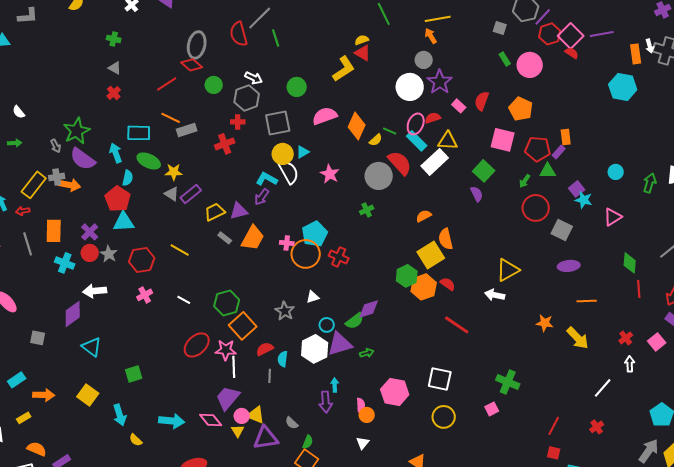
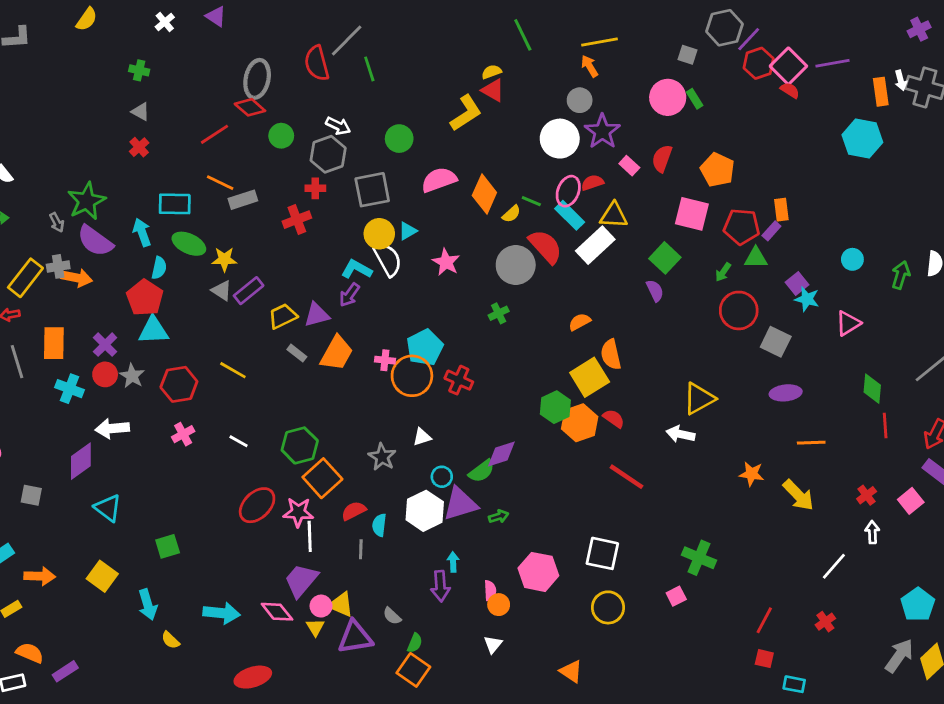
pink circle: (530, 65) -> (668, 97), moved

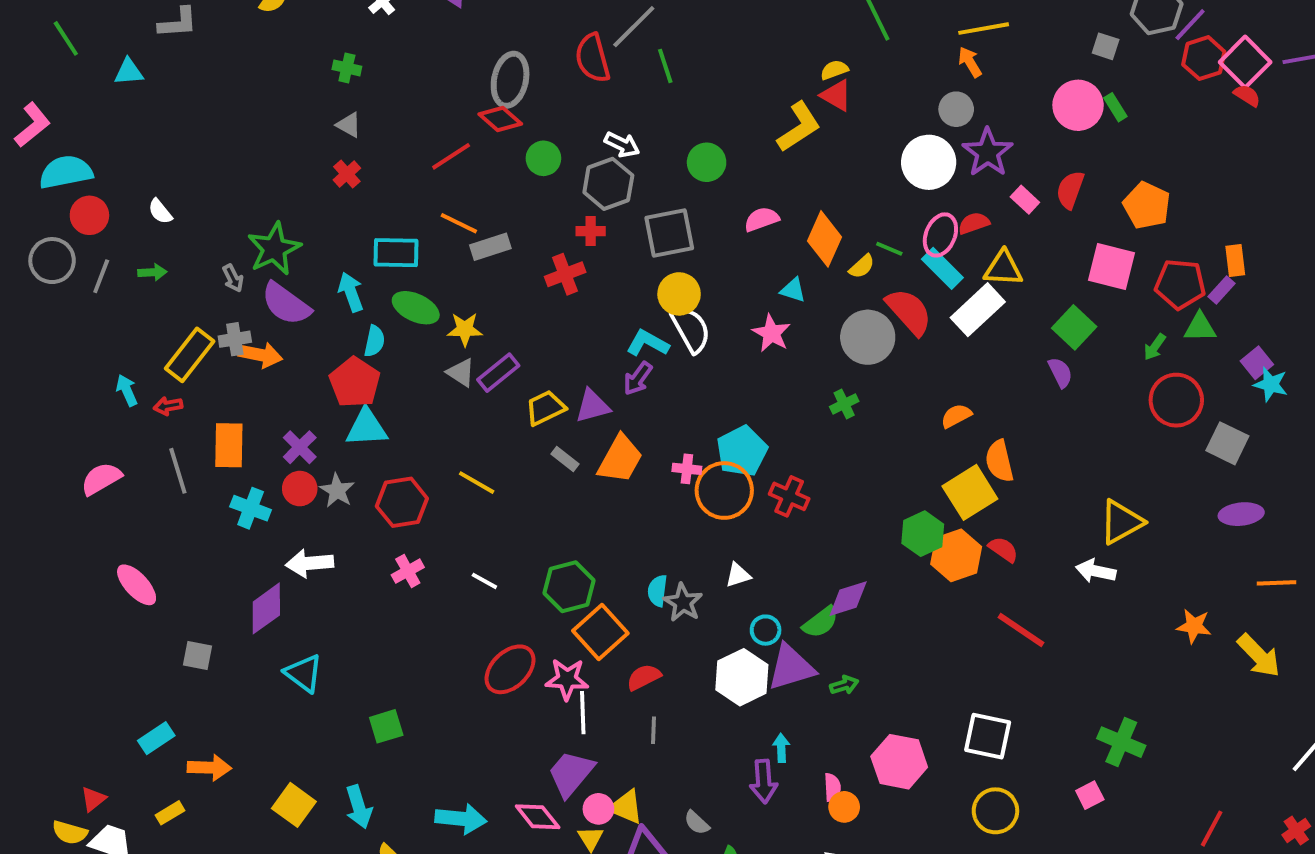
pink semicircle: (439, 180) -> (762, 219), size x0.7
cyan triangle: (408, 231) -> (793, 290), moved, turned 48
cyan semicircle: (379, 525) -> (657, 591), moved
yellow square: (102, 576) -> (294, 805), moved

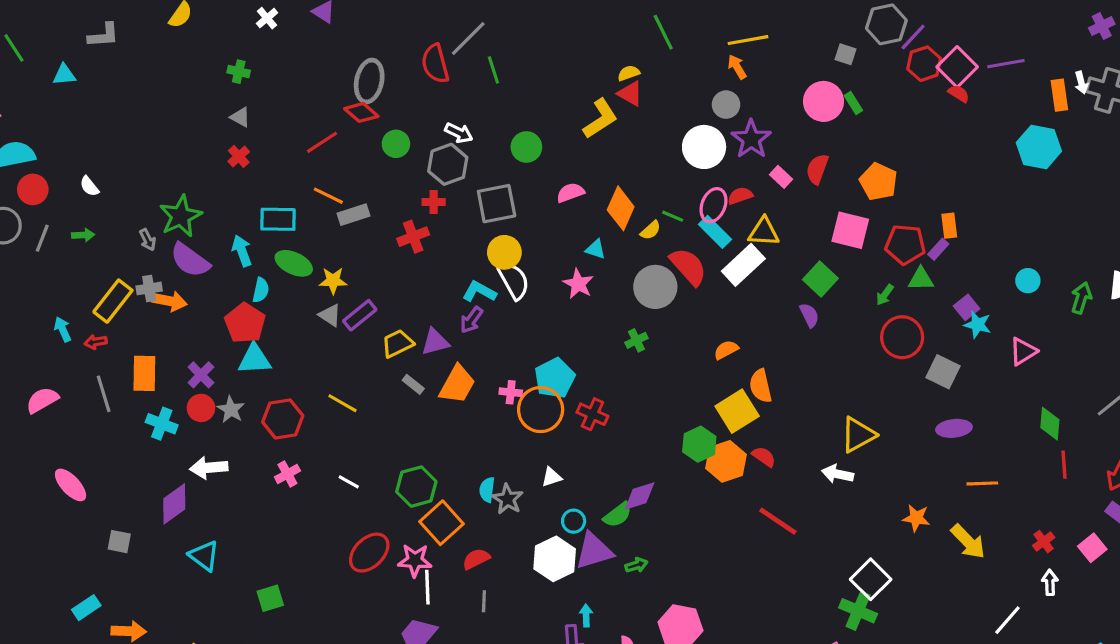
white square: (988, 736) -> (871, 579), moved, turned 33

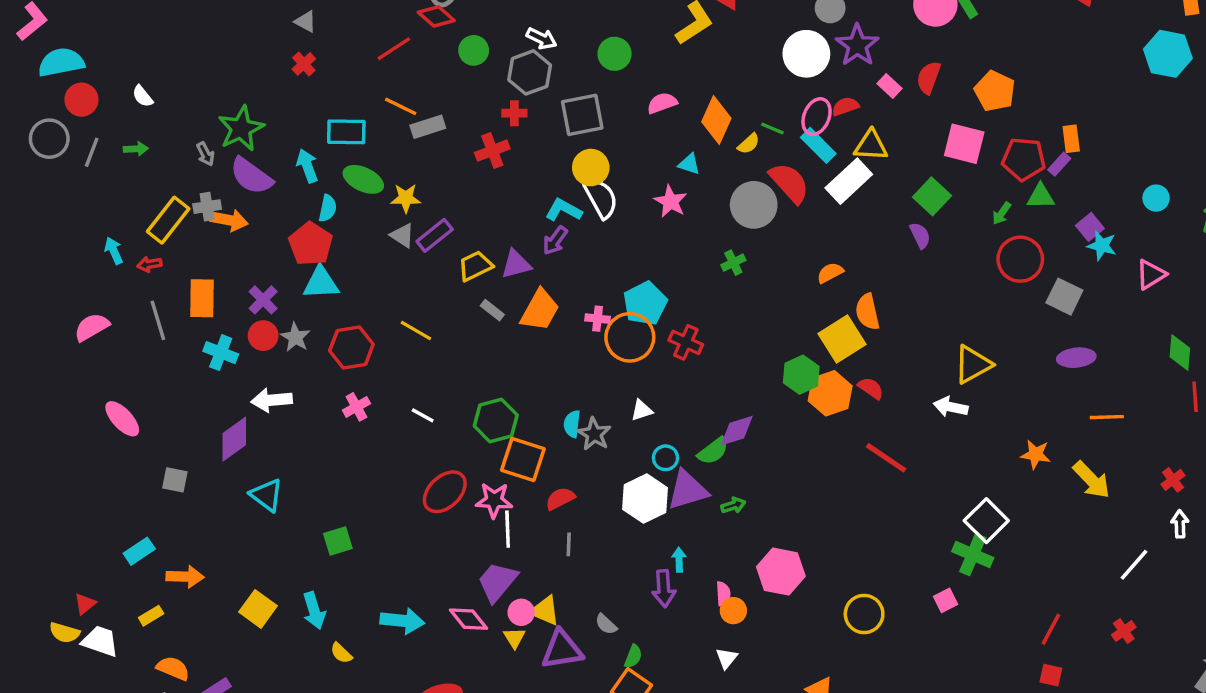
orange square: (442, 523) -> (523, 460), turned -30

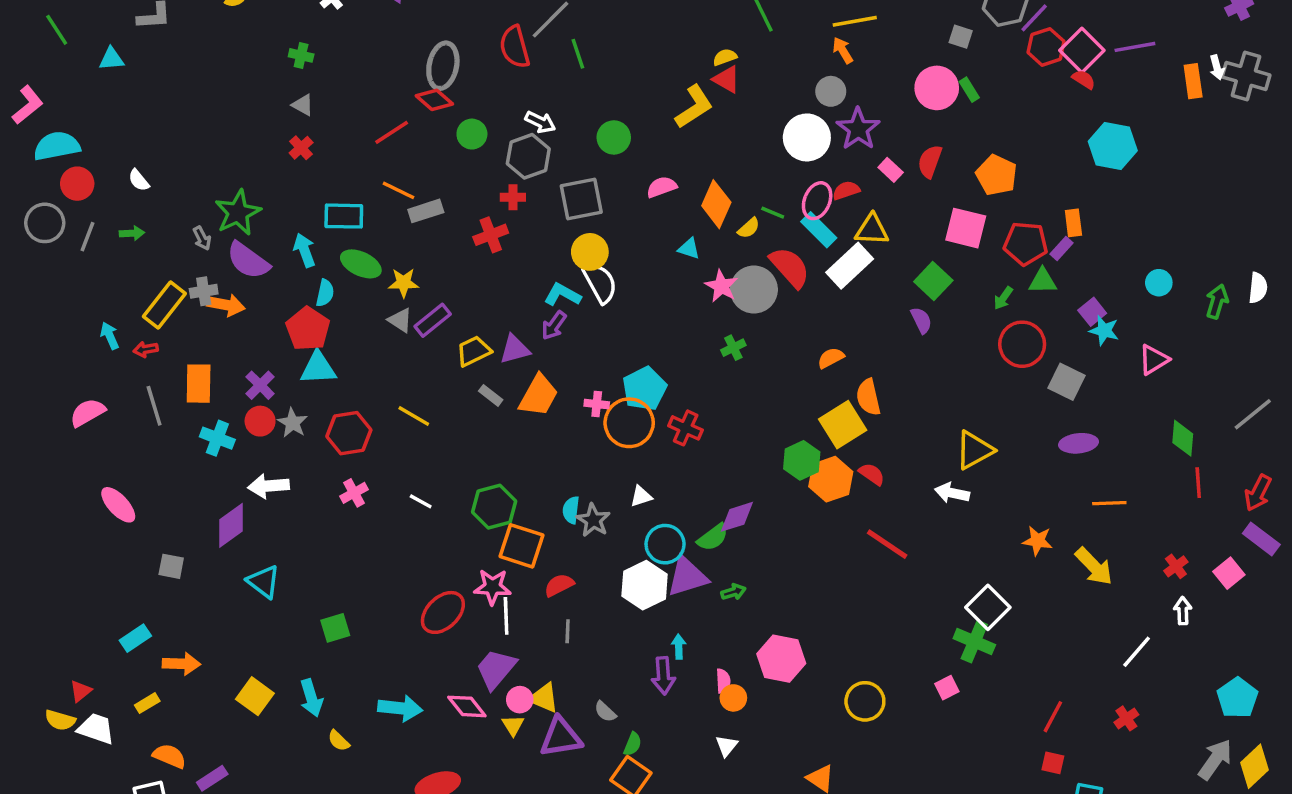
cyan hexagon: (1168, 54) -> (1113, 146), moved
pink star: (671, 201) -> (721, 286), moved
cyan circle: (665, 458) -> (665, 544), size x1.5
red ellipse: (445, 492) -> (443, 612), moved

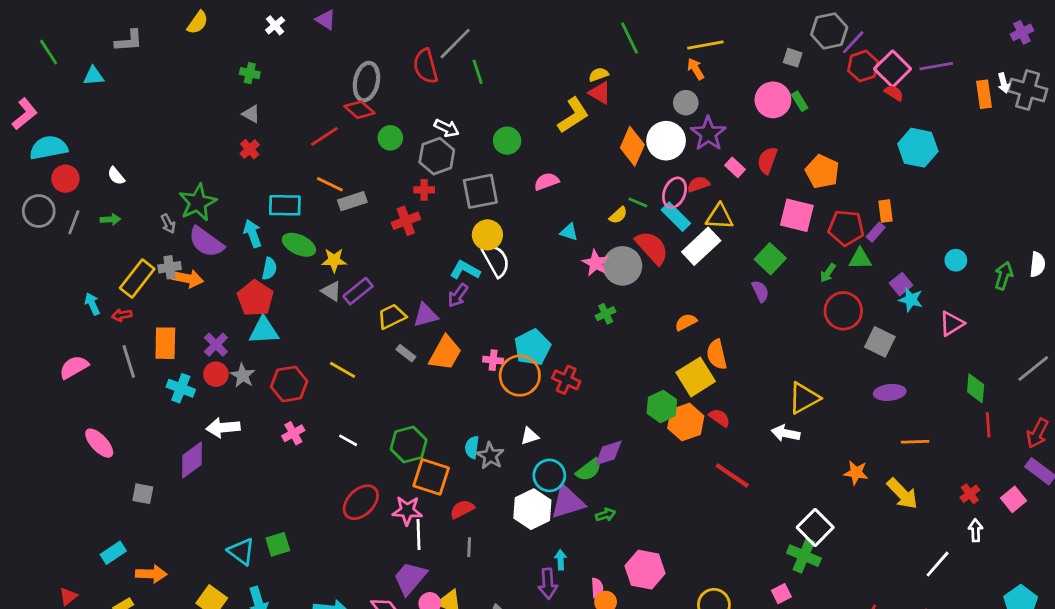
orange diamond: (716, 204) -> (632, 146), moved
cyan triangle: (263, 582) -> (241, 551), moved
red ellipse: (443, 612) -> (361, 502), moved

